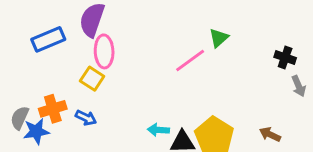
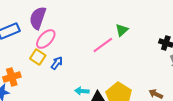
pink ellipse: (104, 51) -> (46, 39), turned 45
blue arrow: (86, 118) -> (57, 63), moved, turned -80

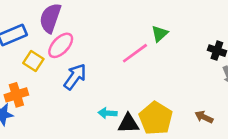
yellow square: (38, 57) -> (33, 61), moved
blue arrow: (57, 63) -> (75, 77), size x1.5

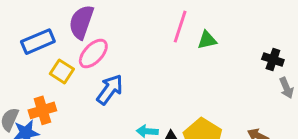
green triangle: (160, 34) -> (207, 40), turned 30
pink line: (135, 53) -> (180, 27), moved, turned -36

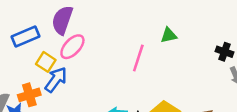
pink line: (180, 27) -> (138, 58), moved
blue arrow: (110, 89) -> (56, 80), moved

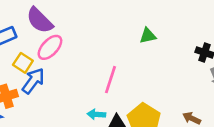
purple semicircle: (62, 20) -> (40, 20), turned -64
pink line: (138, 58) -> (111, 80), moved

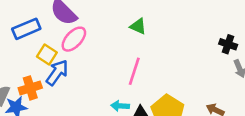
green triangle: (148, 36) -> (138, 26), moved, turned 36

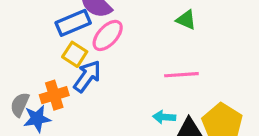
blue rectangle: (26, 29) -> (73, 23), moved
pink line: (134, 71) -> (181, 75), turned 68

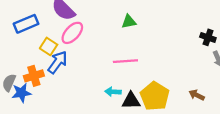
green triangle: (186, 20) -> (129, 22), turned -35
blue rectangle: (73, 23) -> (26, 24), moved

